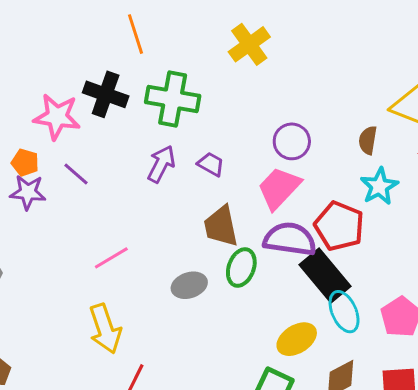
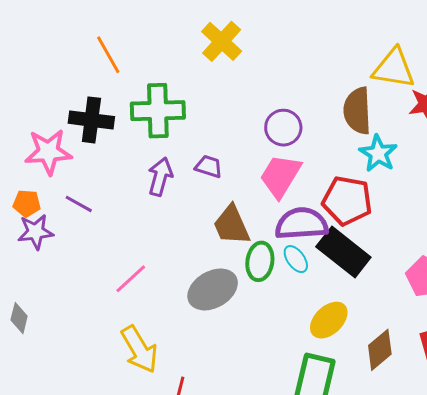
brown semicircle: (368, 140) -> (357, 111), size x1.6
gray ellipse: (189, 285) -> (213, 289), size x1.4
cyan ellipse: (344, 312) -> (296, 259), moved, size x0.7

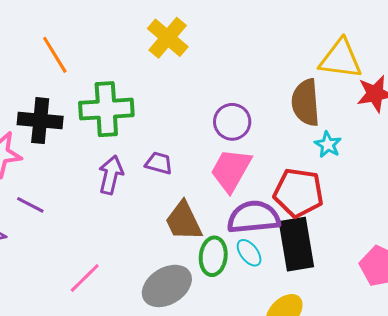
cyan star: (378, 154) -> (328, 145), size x0.7
black rectangle: (343, 252) -> (296, 244), turned 44

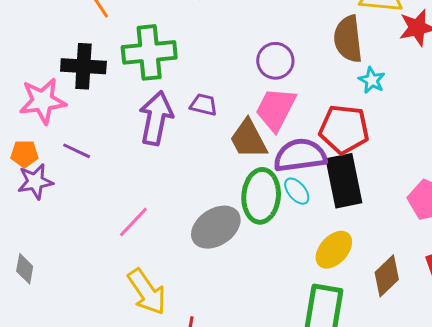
purple arrow: (111, 175) -> (156, 118), size x1.4
brown trapezoid: (184, 221) -> (248, 139), moved
green ellipse: (213, 256) -> (261, 196), size x1.4

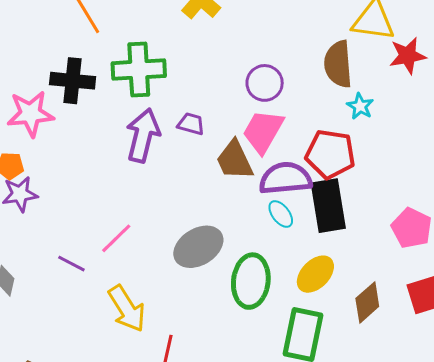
purple line: (77, 151) -> (71, 264), moved
green ellipse: (261, 196) -> (251, 281), moved

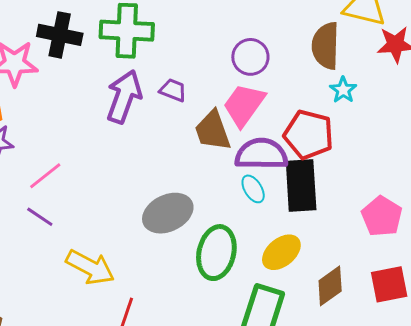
pink line: (116, 238) -> (45, 176), moved
yellow arrow: (127, 309) -> (90, 267), turned -36

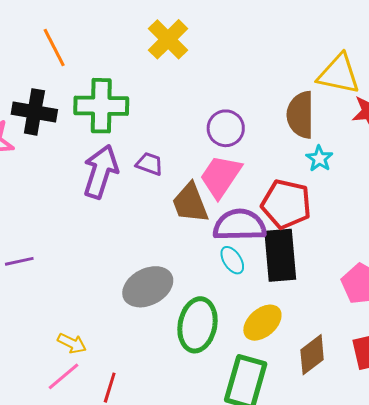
pink line: (45, 176) -> (63, 376), moved
purple line: (40, 217) -> (19, 261), moved, turned -44
yellow arrow: (90, 267) -> (72, 343), size x0.6

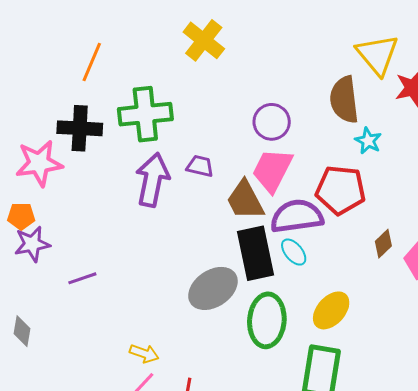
orange line: (54, 48) -> (92, 62), turned 57
yellow triangle: (339, 74) -> (377, 55), turned 45
black rectangle: (280, 255) -> (256, 253), moved
brown diamond: (312, 355) -> (383, 244), moved, size x0.7

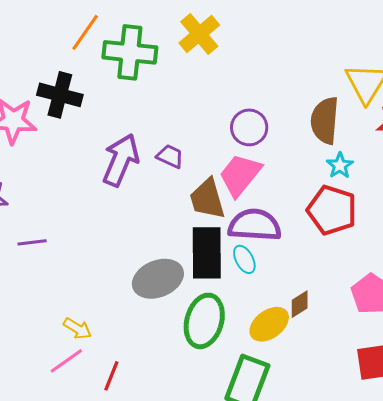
green cross: (145, 114) -> (130, 52), moved
red pentagon: (341, 190) -> (332, 210), moved
brown diamond: (383, 244) -> (300, 304), moved

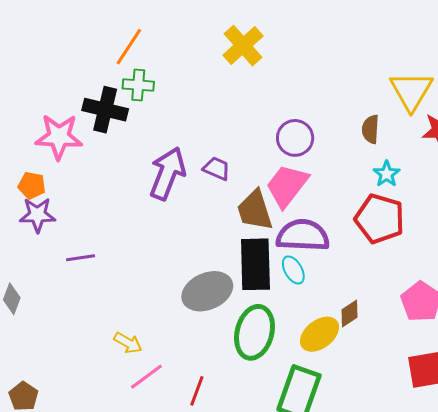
green cross: (130, 52) -> (138, 85), moved, size x0.6
brown semicircle: (325, 120) -> (370, 129), size x0.6
pink line: (66, 361) -> (146, 377), moved
red line: (111, 376) -> (197, 391), moved

